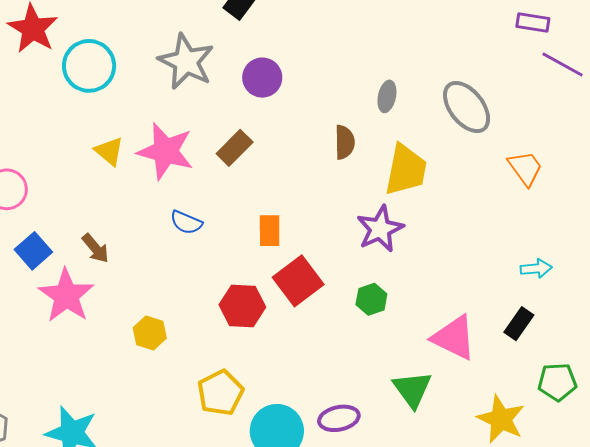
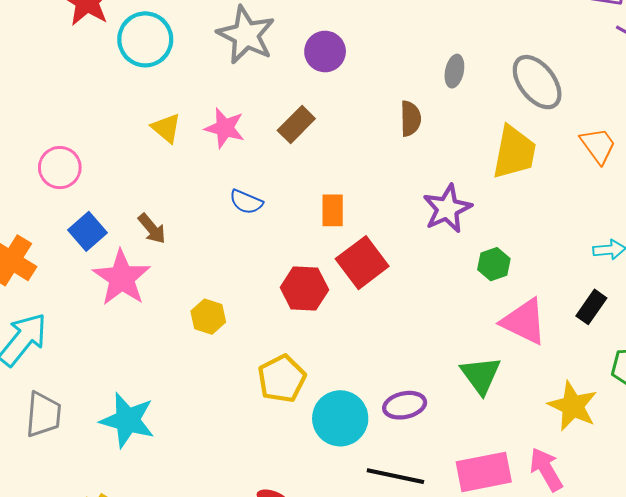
pink star: (166, 151) -> (225, 128), size x0.7
yellow trapezoid: (406, 170) -> (514, 152), moved
green hexagon: (371, 299) -> (494, 264), moved

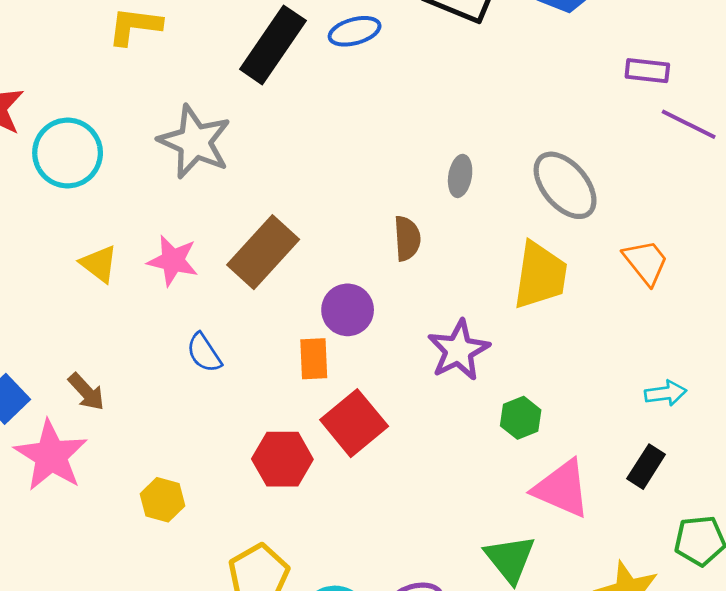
purple circle: (325, 52) -> (348, 310), moved
brown rectangle: (296, 125) -> (263, 252), size x1.5
blue semicircle: (246, 202) -> (204, 353), turned 36

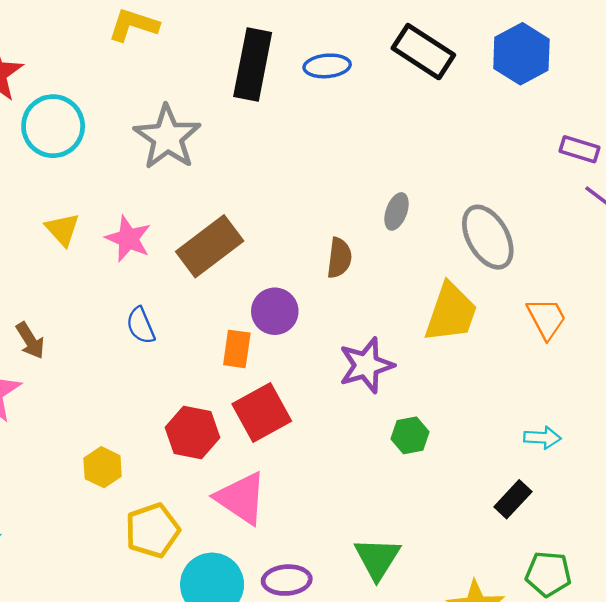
black rectangle: (273, 45) -> (253, 65), turned -34
pink triangle: (562, 489) -> (241, 498), moved
yellow hexagon: (162, 500) -> (103, 467), moved

